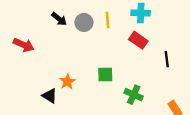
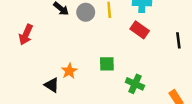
red arrow: (24, 45) -> (26, 35), turned 90
black line: (167, 59) -> (178, 40), moved

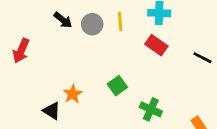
black line: (178, 40) -> (202, 58), turned -56
green square: (107, 64) -> (117, 86), turned -35

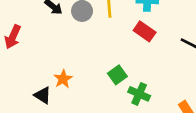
green square: (117, 86) -> (117, 75), moved

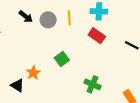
green square: (117, 75) -> (62, 59), moved

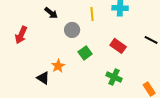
gray circle: (48, 20) -> (72, 30), moved
red rectangle: (97, 36) -> (118, 46), moved

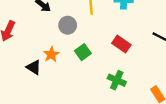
orange star: (58, 66) -> (51, 54), moved
black triangle: (43, 78) -> (34, 67), moved

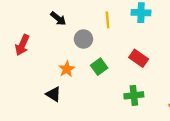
black triangle: (34, 67) -> (53, 94), moved
green cross: (117, 80) -> (134, 95), turned -30

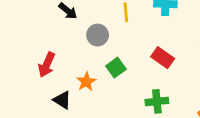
red arrow: (22, 45) -> (47, 65), moved
orange star: (67, 69) -> (86, 82), moved

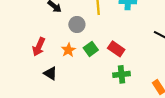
red rectangle: (163, 58) -> (116, 49), moved
orange star: (86, 82) -> (68, 50), moved

